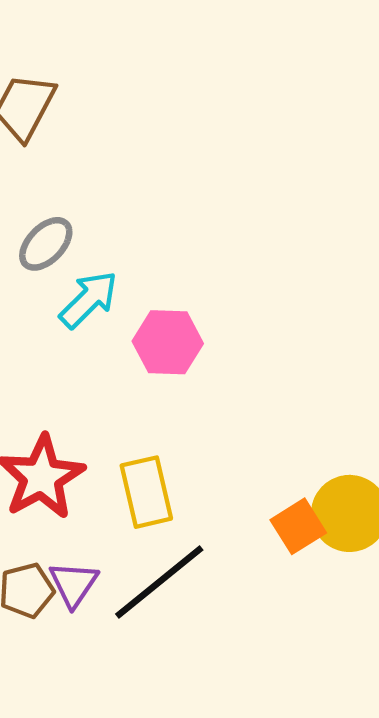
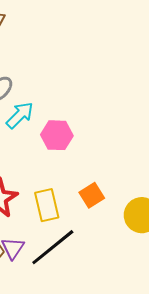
orange square: (298, 526) -> (92, 195), moved

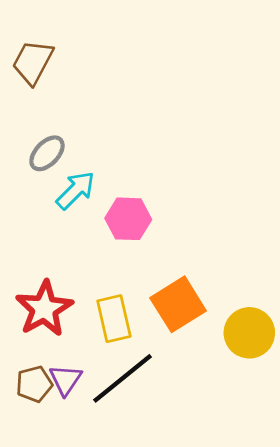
orange square: (92, 195) -> (178, 304), size x1.5

